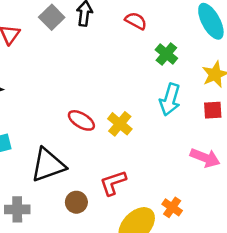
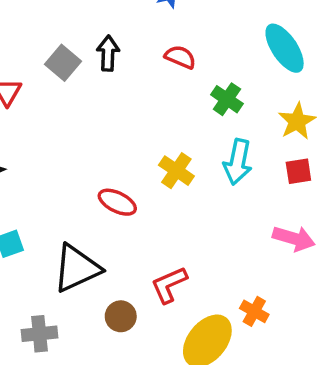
yellow cross: (120, 124) -> (176, 171), moved

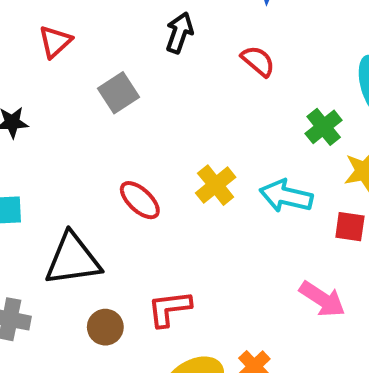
gray square: (63, 63) -> (118, 93), moved
green cross: (227, 99) -> (324, 127), moved
cyan arrow: (238, 162) -> (286, 196), turned 75

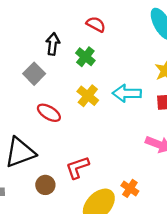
black arrow: (179, 33) -> (53, 44), moved
gray square: (118, 93) -> (34, 74), moved
green cross: (324, 127) -> (85, 57), moved

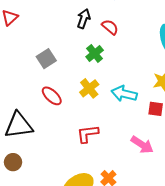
black arrow: (53, 44) -> (84, 19), moved
red L-shape: (77, 167) -> (88, 134), moved
brown circle: (45, 185) -> (13, 162), moved

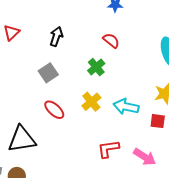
black arrow: (84, 19) -> (56, 36), moved
red L-shape: (88, 134) -> (108, 149), moved

